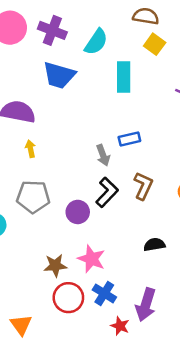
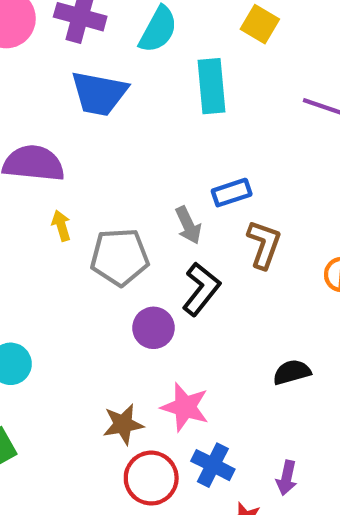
brown L-shape: (143, 186) -> (264, 244), moved
gray pentagon: (33, 197) -> (120, 257), moved
purple arrow: (146, 305) -> (287, 478), size x0.6

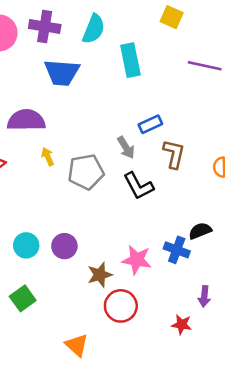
yellow square: (260, 24) -> (172, 17), moved
black L-shape: (201, 289) -> (138, 186), turned 120
purple circle: (153, 328) -> (64, 246), moved
blue cross: (213, 465) -> (177, 250), moved

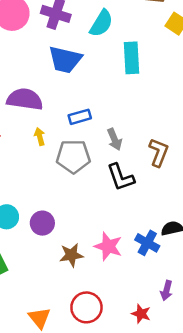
blue rectangle: (150, 124) -> (80, 117), moved
red circle: (121, 306) -> (86, 307), moved

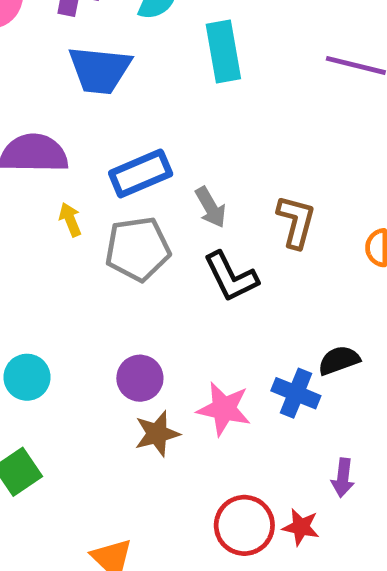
blue rectangle: (80, 117) -> (141, 173), size x1.4
purple circle: (42, 223) -> (140, 378), moved
red circle: (86, 307) -> (244, 525), moved

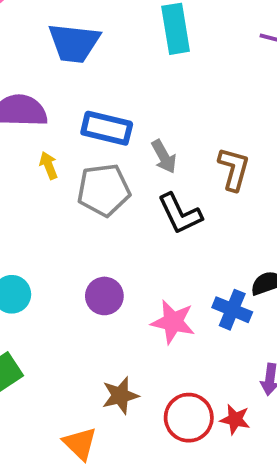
blue rectangle: (141, 173) -> (107, 128), turned 36
brown star: (157, 434) -> (120, 396), moved

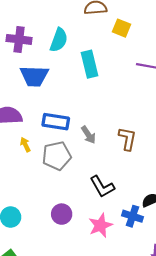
black L-shape: (180, 214) -> (102, 187), moved
pink star: (173, 322) -> (100, 225), turned -30

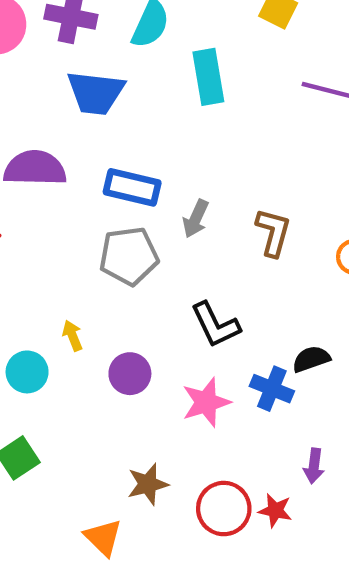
gray arrow: (88, 135) -> (196, 219), turned 54
yellow arrow: (25, 145) -> (73, 336), moved

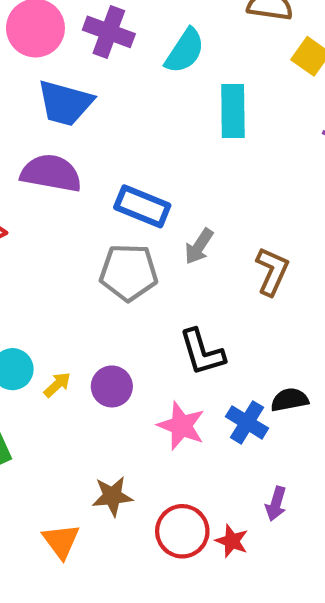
blue trapezoid: (96, 93) -> (65, 103), moved
yellow arrow: (73, 336) -> (57, 385), moved, turned 60
pink star: (206, 402) -> (181, 426), turned 30

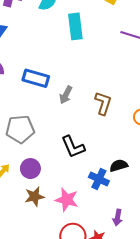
gray pentagon: (129, 272) -> (20, 129), moved
pink star: (181, 426) -> (67, 200), moved
brown star: (112, 496) -> (35, 197), moved

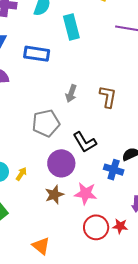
blue rectangle: (36, 78) -> (37, 54), moved
gray pentagon: (20, 129) -> (46, 123), moved
purple circle: (30, 169) -> (61, 163), moved, size x1.4

